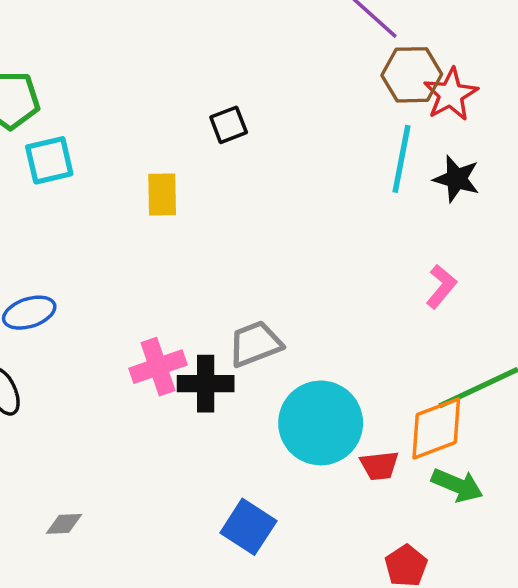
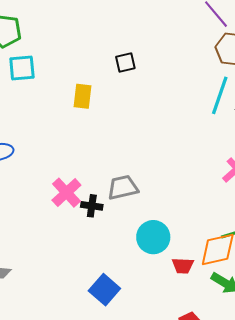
pink cross: (158, 367) -> (66, 193), turned -32
black cross: (206, 384) -> (92, 206), size x0.7
cyan circle: (321, 423) -> (153, 237), size x0.7

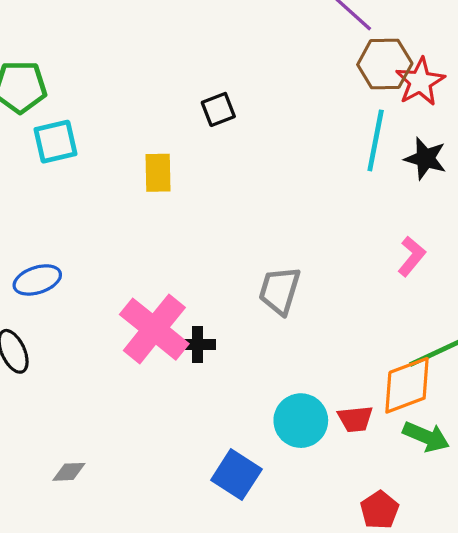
gray trapezoid: (123, 187) -> (280, 291), moved, turned -52
pink cross: (66, 193) -> (154, 329), size x1.4
cyan circle: (153, 237) -> (301, 421), moved

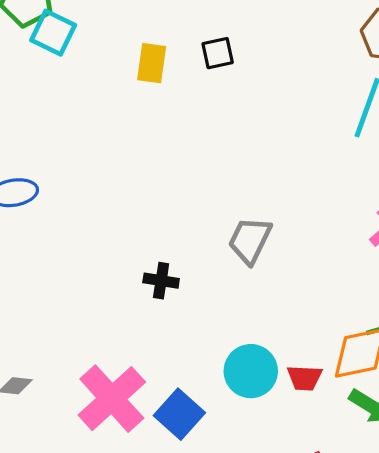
cyan square: (56, 142) -> (53, 33), moved, turned 30
yellow rectangle: (158, 173) -> (152, 63), moved
pink cross: (154, 329) -> (112, 399), moved

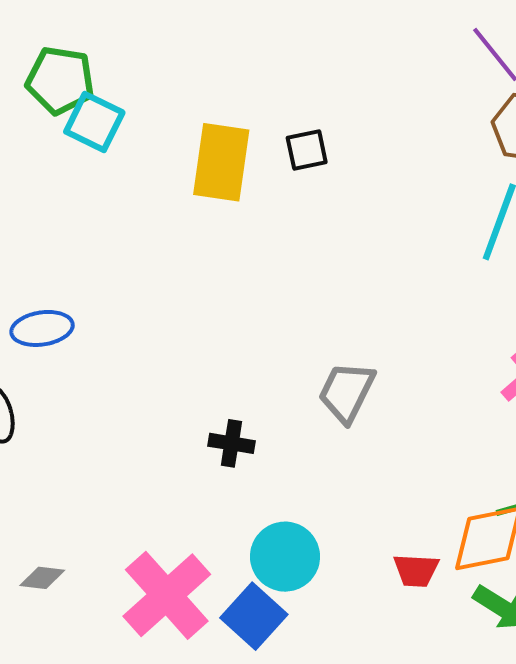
yellow rectangle: (152, 63) -> (221, 162), size x1.5
cyan circle: (251, 371) -> (285, 557), moved

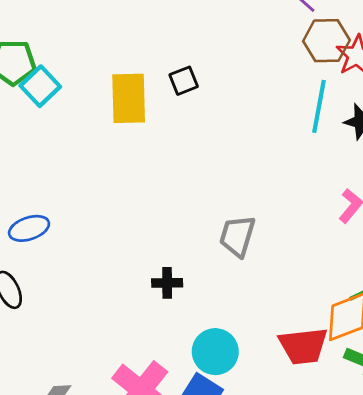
cyan square: (94, 122) -> (40, 86), turned 30
red trapezoid: (416, 570) -> (303, 346), size x1.6

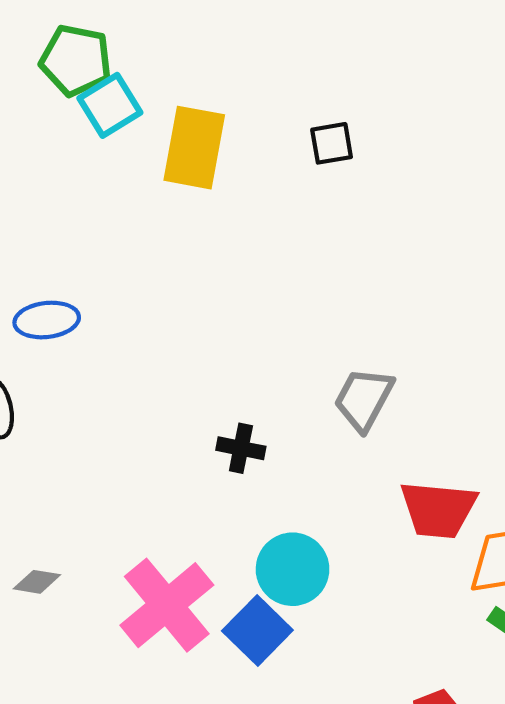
yellow rectangle: (129, 98) -> (194, 148), moved
red trapezoid: (303, 346) -> (438, 510), moved

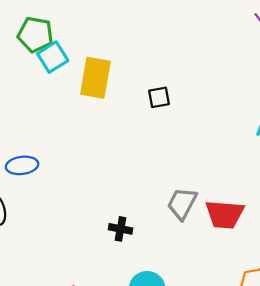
black square: (332, 143) -> (159, 97), moved
red trapezoid: (438, 510) -> (225, 214), moved

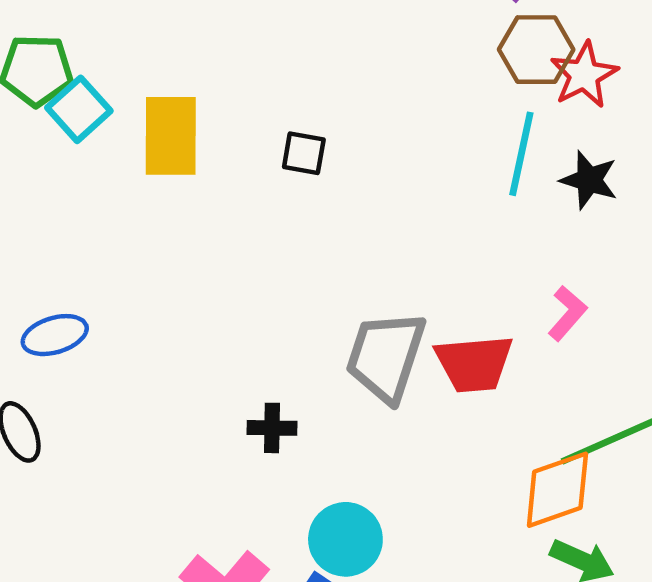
black square: (159, 97) -> (304, 153), turned 30
gray trapezoid: (182, 203) -> (386, 356), size x1.4

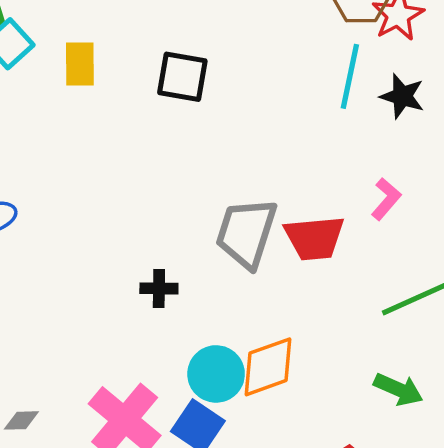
yellow rectangle: (171, 136) -> (80, 64), size x0.7
black square: (304, 153) -> (182, 77), size x1.5
orange diamond: (557, 490) -> (268, 367), moved

